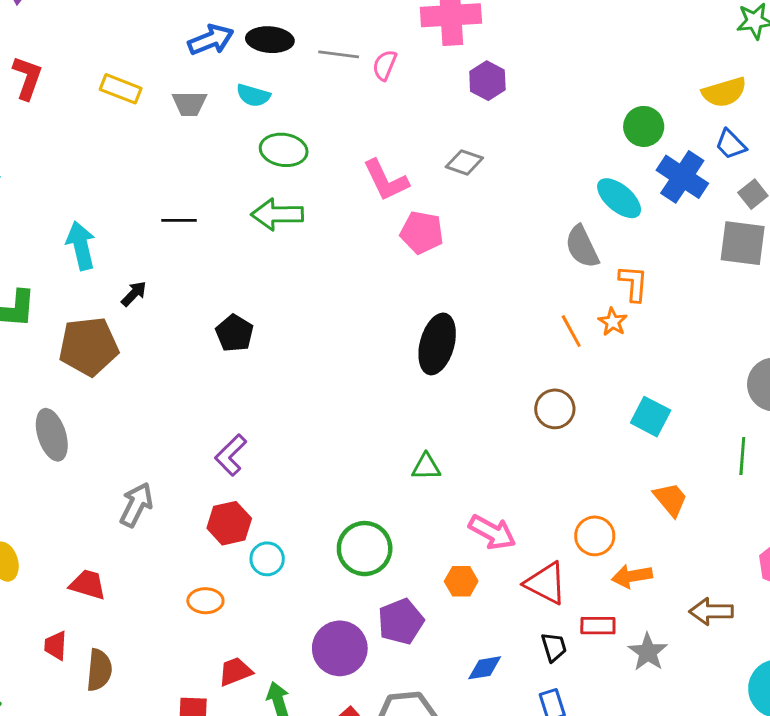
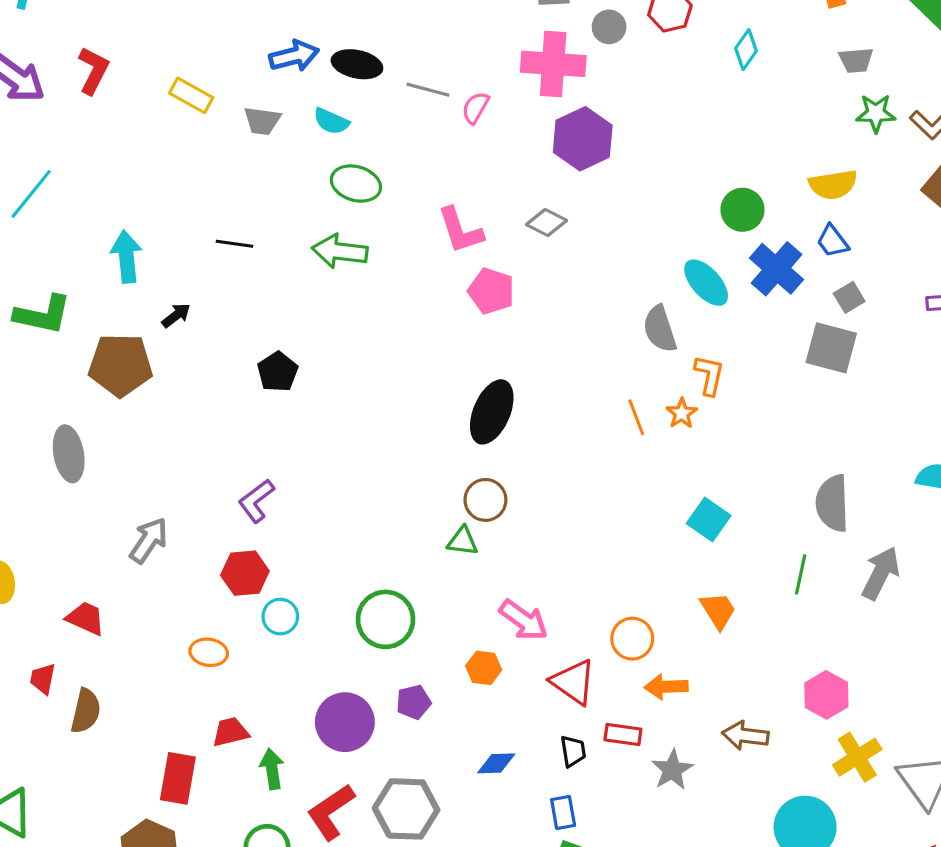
purple hexagon: (487, 81) -> (583, 139), size x1.5
brown circle: (555, 409) -> (485, 500), moved
purple pentagon: (401, 621) -> (414, 702), size x0.7

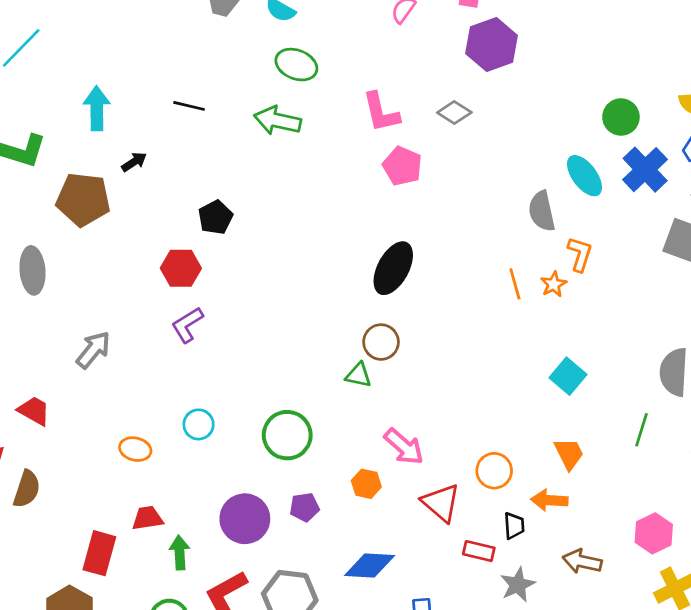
red hexagon: (245, 573) -> (181, 268), moved
orange arrow: (666, 687) -> (549, 500), moved
black trapezoid: (573, 751) -> (514, 526), moved
blue diamond: (496, 763) -> (370, 566), size x1.5

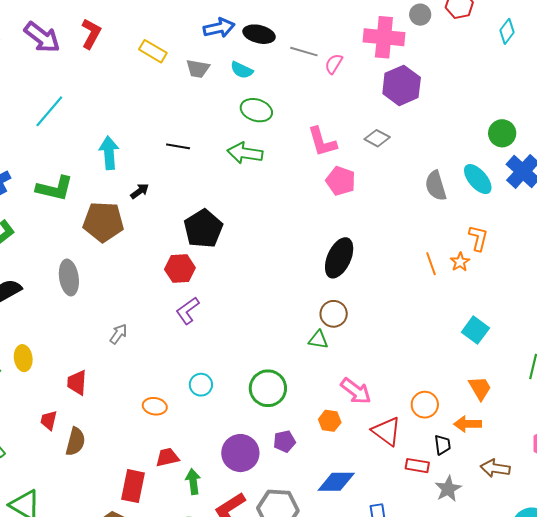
gray semicircle: (542, 211) -> (436, 186), moved
black pentagon: (215, 217) -> (203, 229), size x1.5
gray arrow: (93, 350) -> (118, 334), size x0.7
red trapezoid: (34, 411) -> (77, 383), turned -112

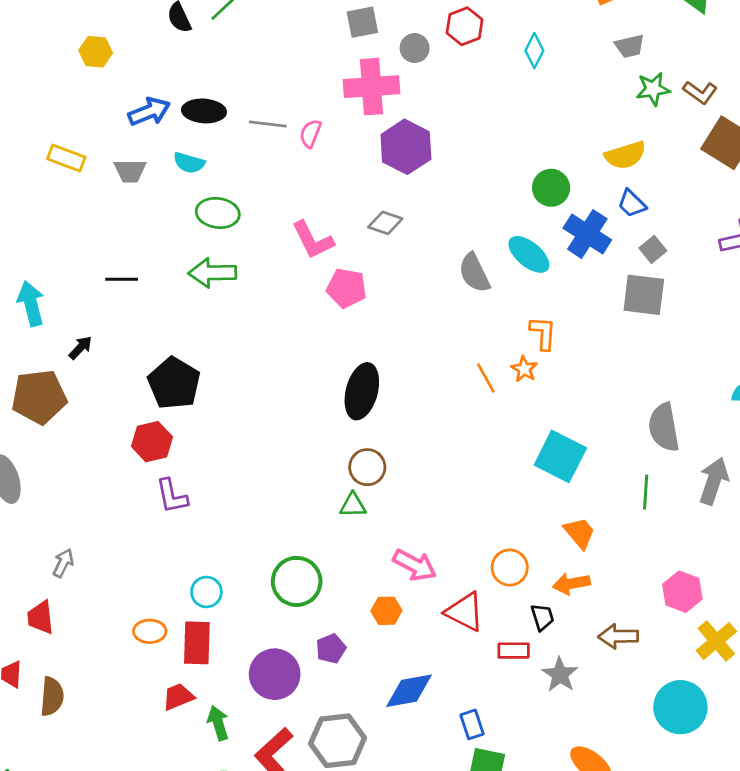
purple L-shape: (188, 311) -> (172, 496), turned -56
cyan square: (475, 330) -> (560, 456), size x1.4
gray arrow: (118, 334) -> (63, 563), moved
red rectangle: (133, 486) -> (197, 643), moved

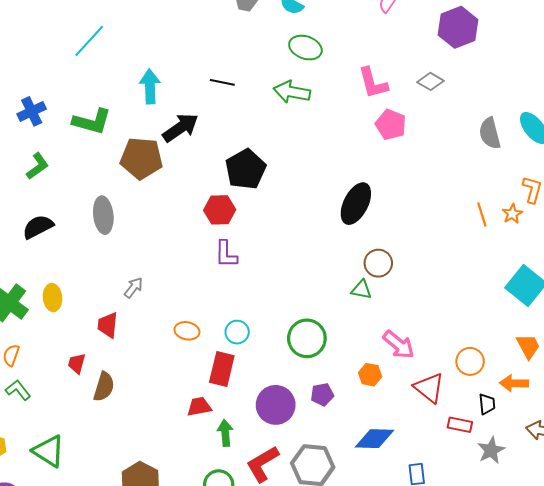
black arrow: (80, 348) -> (180, 128), size x1.8
black ellipse: (362, 391) -> (356, 204), moved
orange ellipse: (150, 631) -> (187, 331), moved

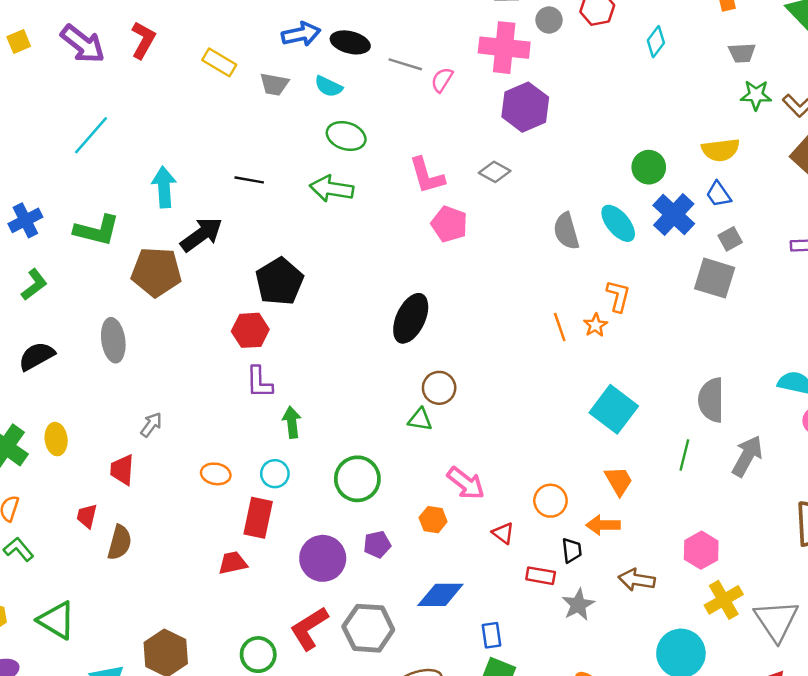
red triangle: (429, 388) -> (503, 533), size x0.6
green arrow: (225, 433) -> (292, 422), moved

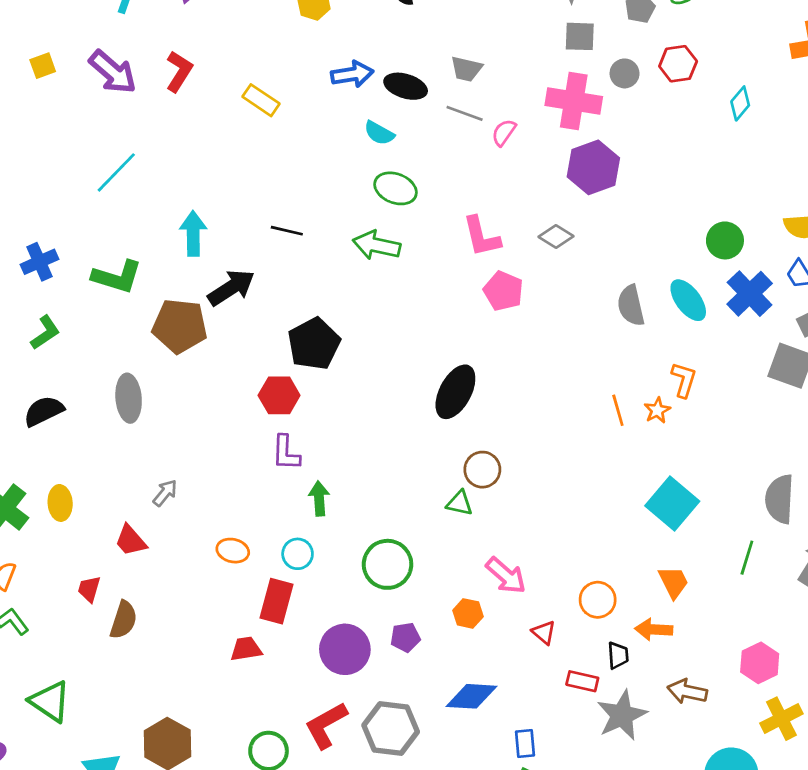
gray trapezoid: (274, 84) -> (466, 69), moved
red trapezoid: (122, 470) -> (131, 541), turned -48
gray star: (578, 605) -> (622, 715), size x1.4

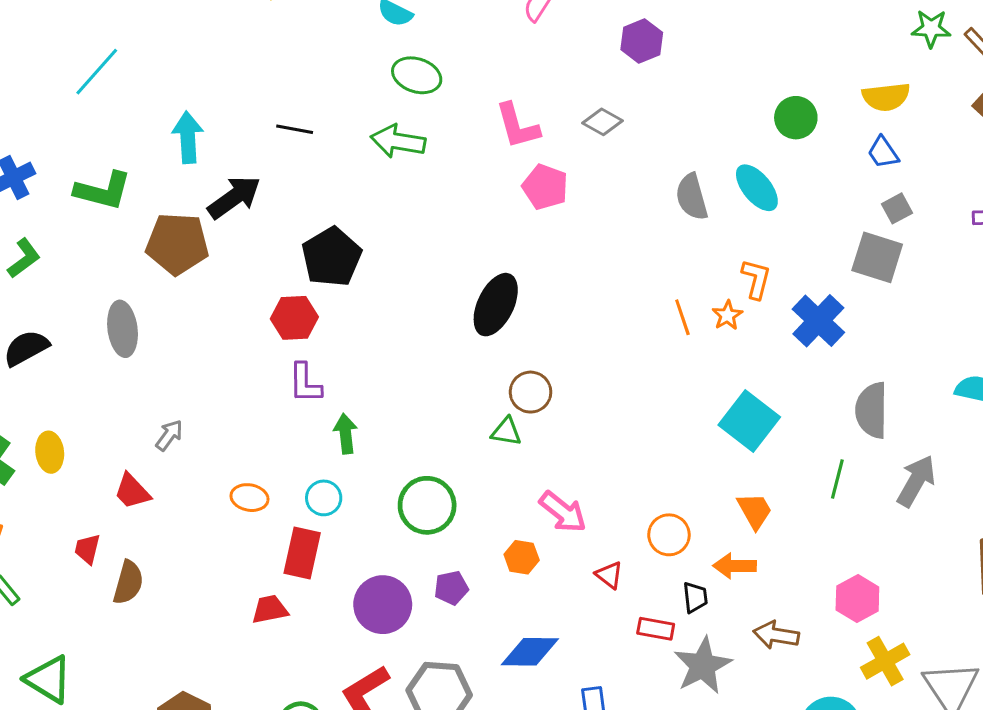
purple hexagon: (593, 167) -> (642, 41), size x0.7
blue cross: (750, 294) -> (818, 321), moved

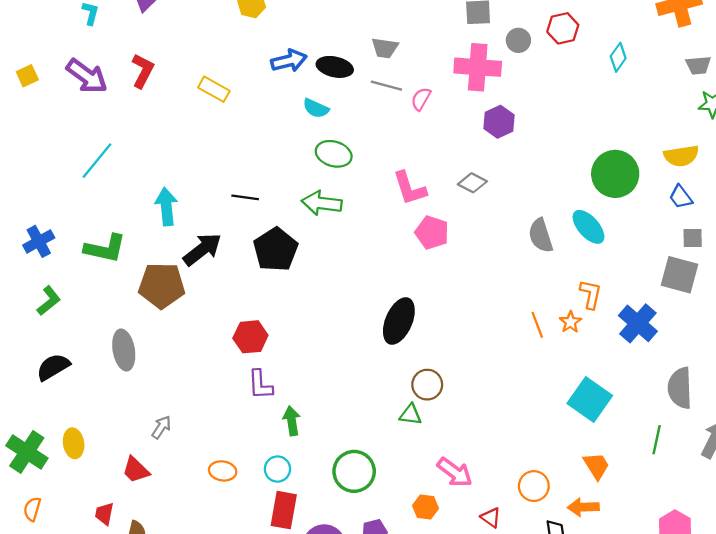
green circle: (796, 118) -> (615, 174), size x1.5
gray square: (897, 208) -> (693, 238), turned 30
black pentagon: (332, 257) -> (276, 250), moved
red rectangle: (302, 553) -> (284, 510), moved

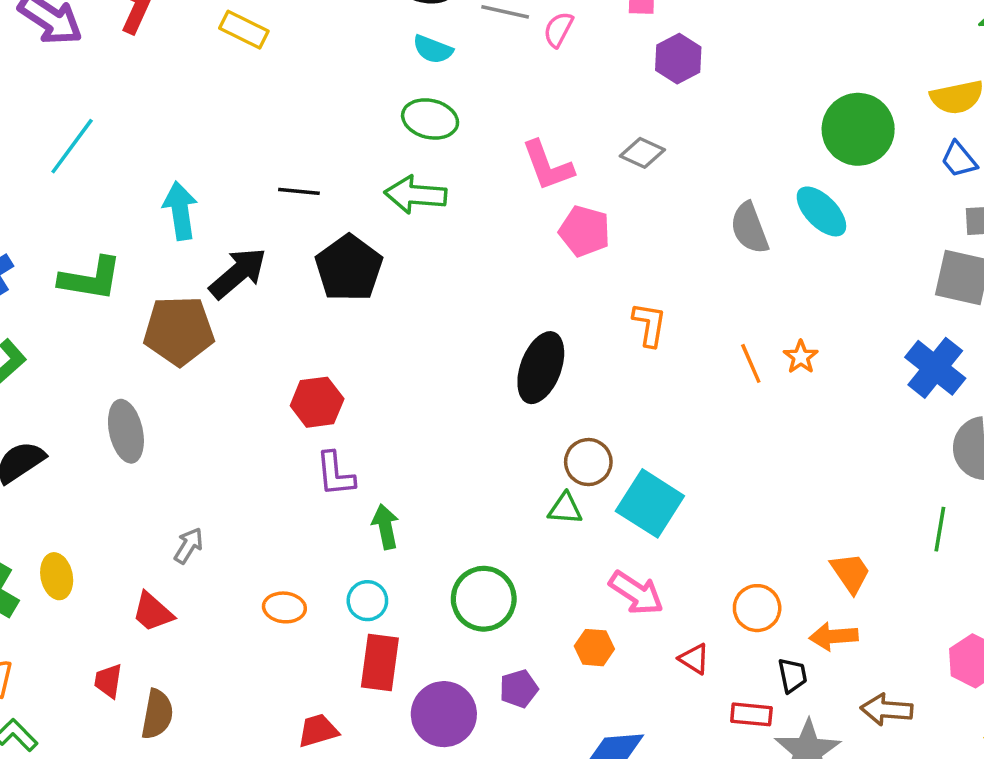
cyan semicircle: (316, 108) -> (433, 49), moved
orange L-shape: (591, 294) -> (649, 324), moved
blue cross: (638, 323) -> (935, 368), moved
cyan square: (590, 399) -> (650, 503), moved

